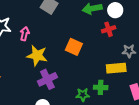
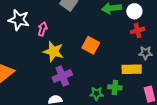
red cross: (109, 29) -> (138, 30), moved

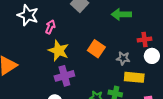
white circle: (134, 11) -> (152, 56), moved
gray star: (145, 53) -> (123, 58), moved

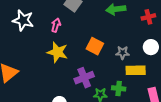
pink arrow: (50, 27) -> (56, 25), moved
red cross: (144, 40) -> (148, 17), moved
purple cross: (64, 76) -> (84, 78), moved

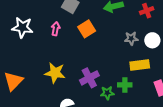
orange square: (95, 46) -> (87, 29), moved, turned 36
yellow star: (57, 52) -> (55, 73), moved
gray star: (123, 53) -> (131, 38), moved

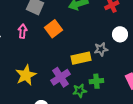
gray star: (131, 38) -> (101, 49), moved
yellow rectangle: (140, 65) -> (81, 58), moved
yellow star: (55, 73) -> (26, 75), turned -30

